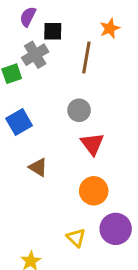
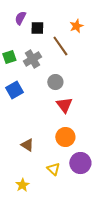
gray cross: (35, 55) -> (32, 59), moved
brown line: (86, 58) -> (60, 46), turned -45
brown triangle: (38, 167) -> (27, 145), moved

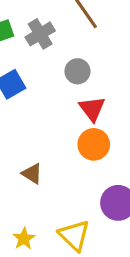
orange circle: (65, 137) -> (94, 144), moved
yellow triangle: (53, 169) -> (74, 235), moved, size x1.5

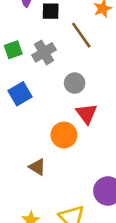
orange circle: (94, 144) -> (64, 135), moved

